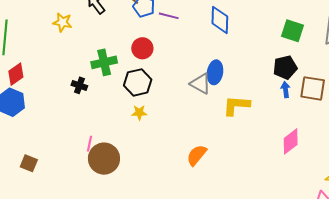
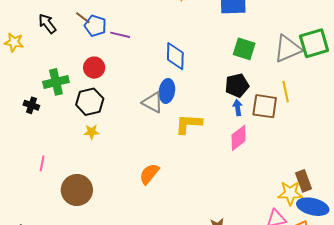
blue diamond: (220, 20) -> (175, 56), moved
pink diamond: (291, 141) -> (239, 138), moved
brown circle: (104, 159) -> (77, 190), moved

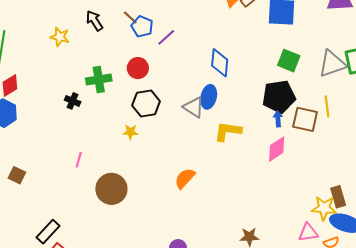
purple line: (120, 35) -> (166, 37), turned -60
black pentagon: (237, 85) -> (279, 97), size x1.4
black hexagon: (90, 102) -> (146, 103), moved

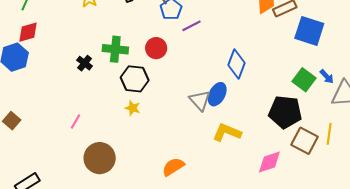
black hexagon: (146, 103) -> (135, 79), moved
blue arrow: (278, 119) -> (327, 77), moved, turned 126

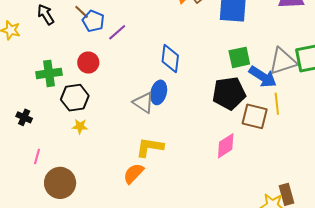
black cross: (85, 63) -> (24, 117), moved
blue arrow: (327, 77) -> (263, 77), moved, size x1.8
green square: (304, 80) -> (239, 57), turned -35
pink line: (75, 121) -> (37, 157), moved
yellow L-shape: (227, 132) -> (150, 147), moved

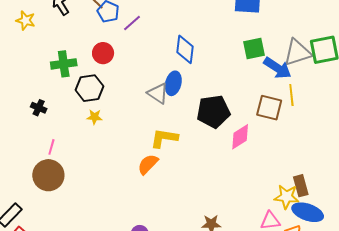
black pentagon: (229, 93) -> (213, 112), moved
brown circle: (60, 183) -> (48, 175), moved

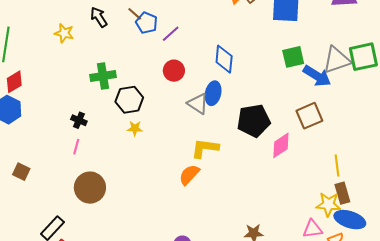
red circle: (103, 53) -> (174, 71), moved
yellow line: (291, 95) -> (337, 165), moved
brown square: (269, 108) -> (309, 116), turned -36
pink line: (51, 147) -> (76, 147), moved

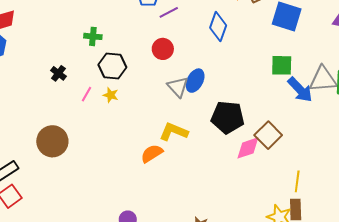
blue diamond: (224, 59) -> (218, 27), moved
green cross: (103, 76) -> (93, 36), size x0.7
brown square: (309, 116) -> (268, 135), moved, turned -36
pink line: (76, 147) -> (86, 94), moved

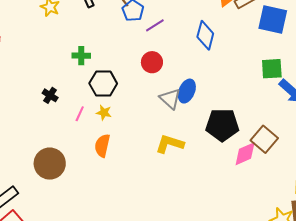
orange semicircle: (152, 154) -> (102, 146), moved, turned -40

